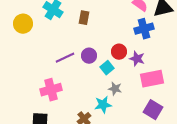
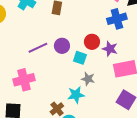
cyan square: (107, 68) -> (80, 58), turned -32

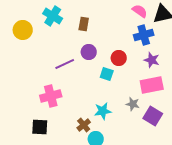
purple circle: (62, 46) -> (89, 52), moved
purple star: (110, 49) -> (152, 60), moved
gray star: (88, 79) -> (133, 104), moved

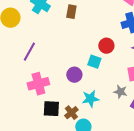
purple circle: (89, 52) -> (74, 75), moved
purple line: (65, 64) -> (29, 52), moved, turned -36
black square: (40, 127) -> (51, 109), moved

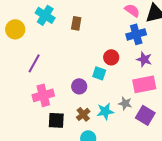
cyan star: (90, 99) -> (105, 111), moved
brown cross: (71, 113) -> (83, 114), moved

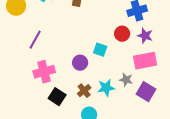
red circle: (111, 57) -> (122, 34), moved
black square: (56, 120) -> (57, 97), turned 30

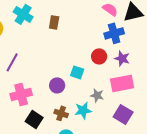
gray star: (126, 80) -> (97, 95), moved
brown cross: (84, 91) -> (61, 113), turned -32

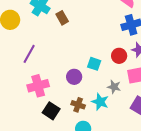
brown rectangle: (54, 22) -> (62, 18), moved, turned -40
red circle: (99, 56) -> (119, 56), moved
cyan star: (83, 110) -> (100, 102), turned 30

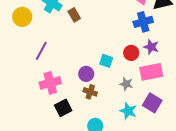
cyan star: (100, 102) -> (128, 111), moved
brown cross: (78, 105) -> (90, 92), moved
black square: (51, 111) -> (63, 108), turned 30

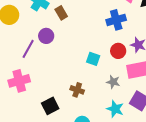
blue cross: (143, 22) -> (116, 20), moved
purple circle: (86, 74) -> (46, 36), moved
pink cross: (50, 83) -> (19, 81), moved

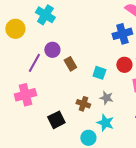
brown rectangle: (61, 13) -> (70, 64), moved
gray star: (113, 82) -> (106, 98), moved
cyan star: (115, 109) -> (105, 123), moved

